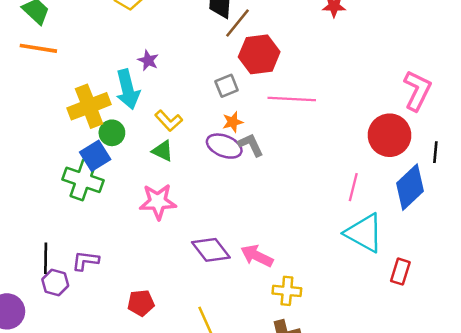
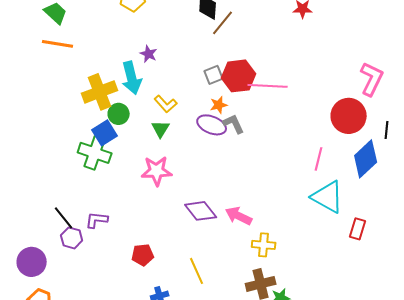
red hexagon: (259, 54) -> (239, 76), moved
green triangle: (163, 151) -> (161, 129), turned 36
black line: (46, 258) -> (64, 218), turned -40

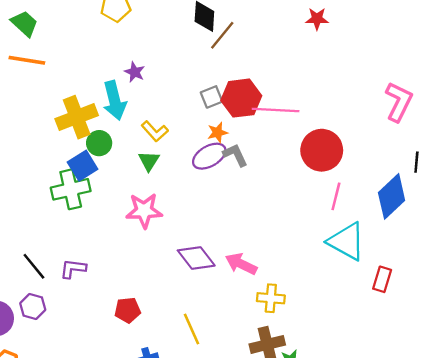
red circle: (349, 116) -> (322, 150), moved
purple ellipse: (212, 125) -> (209, 156), turned -52
green cross: (95, 153) -> (71, 189), turned -32
purple hexagon: (72, 238) -> (33, 307), moved

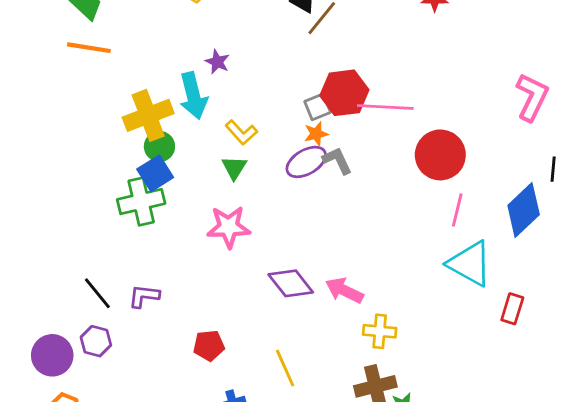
gray square: (212, 97) -> (318, 107), moved
green circle: (99, 143) -> (159, 146), moved

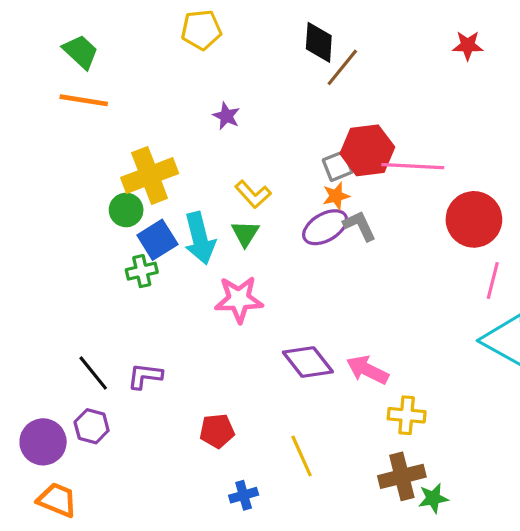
cyan arrow: (193, 96) -> (200, 238), moved
green circle: (159, 146) -> (126, 210), moved
green cross: (141, 202) -> (142, 271), size x0.6

